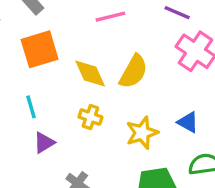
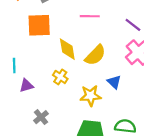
cyan line: (31, 107) -> (14, 66), moved
blue triangle: (188, 122) -> (114, 82), moved

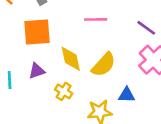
blue triangle: (114, 82) -> (127, 95), turned -40
purple triangle: (26, 86) -> (37, 71), moved

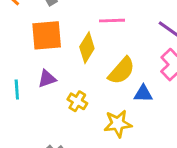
yellow diamond: (71, 59) -> (87, 48), moved, turned 44
blue triangle: (127, 95) -> (143, 94), moved

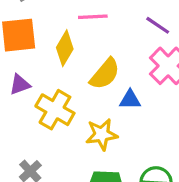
yellow cross: (77, 101) -> (55, 110), size x1.6

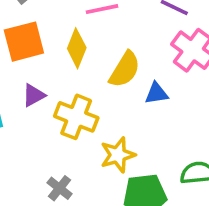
yellow star: (102, 134) -> (118, 155), moved

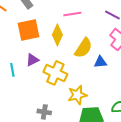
gray cross: (60, 188) -> (44, 112), turned -32

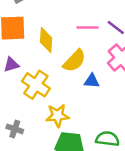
pink line: (72, 14) -> (87, 28), moved
yellow diamond: (57, 35) -> (46, 40), turned -30

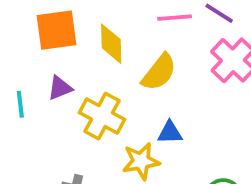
blue triangle: (92, 81) -> (170, 133), moved

